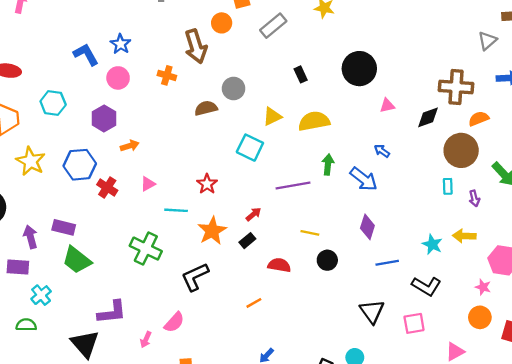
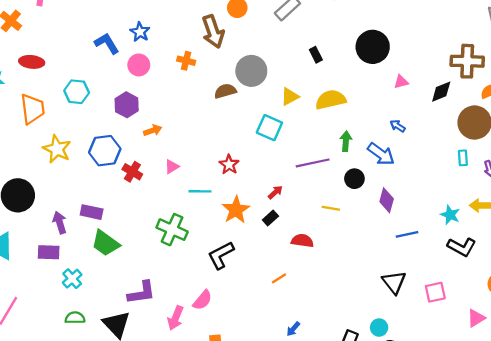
gray circle: (234, 88) -> (251, 71), size x1.4
black circle: (327, 260) -> (354, 179), moved
black L-shape: (426, 286) -> (462, 247), moved
green semicircle: (26, 325) -> (75, 318), moved
pink arrow: (146, 340) -> (176, 318), size x1.5

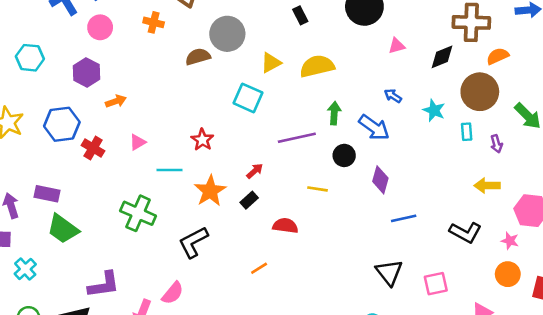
cyan star: (450, 215) -> (434, 110), moved

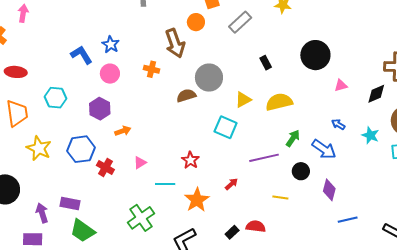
green arrow: (334, 113) -> (293, 138), turned 30
black rectangle: (249, 200) -> (232, 232), moved
green cross: (138, 213) -> (141, 218), turned 32

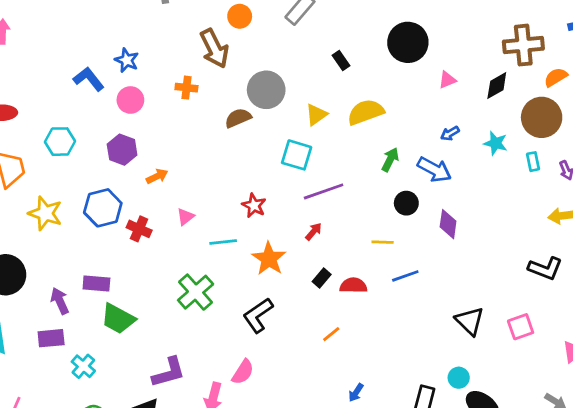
blue arrow: (338, 124) -> (450, 133), turned -56
purple line: (264, 158) -> (324, 191), moved
blue line: (348, 220) -> (405, 276), moved
black rectangle: (232, 232) -> (322, 278), moved

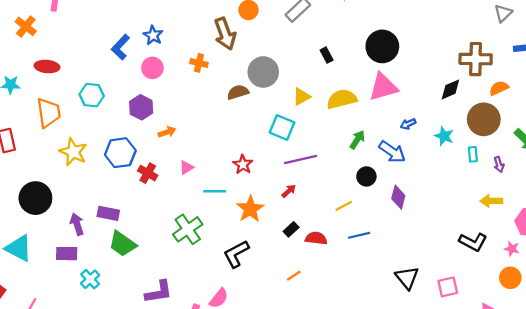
blue L-shape: (89, 79) -> (121, 47), turned -105
pink triangle: (447, 80) -> (383, 87), moved, size x2.0
yellow line: (383, 242) -> (344, 206), turned -36

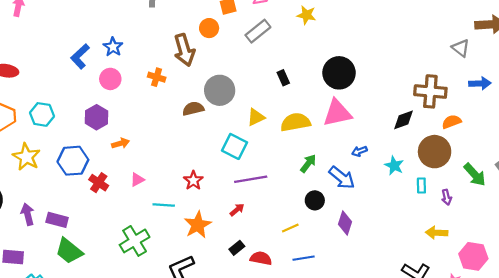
gray triangle: (503, 13) -> (461, 48), turned -42
cyan hexagon: (92, 95) -> (42, 114), moved
purple arrow: (77, 224) -> (28, 214), moved

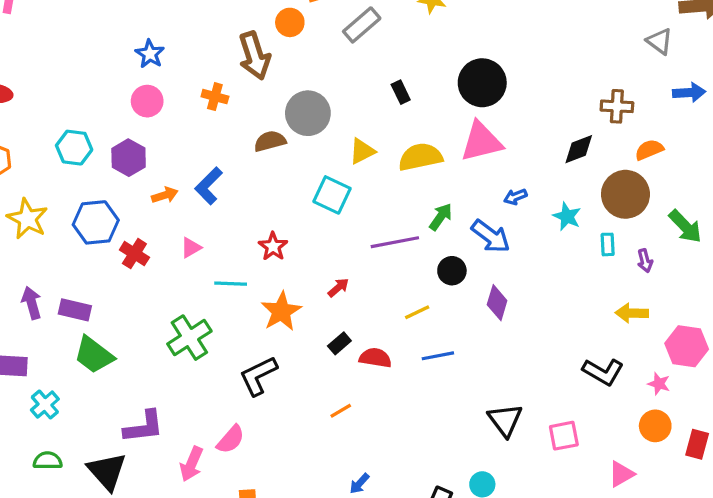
blue L-shape: (80, 56) -> (209, 186), moved
brown cross: (430, 91) -> (617, 106), size x0.7
cyan hexagon: (42, 114) -> (74, 148), moved
purple line: (251, 179) -> (395, 242), moved

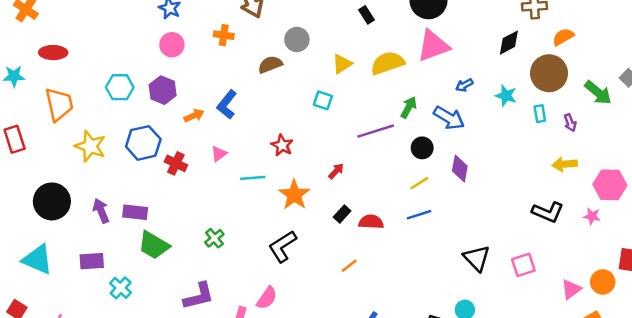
gray circle: (308, 113) -> (297, 40), size x0.7
cyan square: (332, 195) -> (323, 100), size x0.7
yellow line: (417, 312) -> (419, 183), moved
green cross: (189, 338) -> (214, 238), moved, size x0.6
orange circle: (655, 426) -> (603, 282), moved

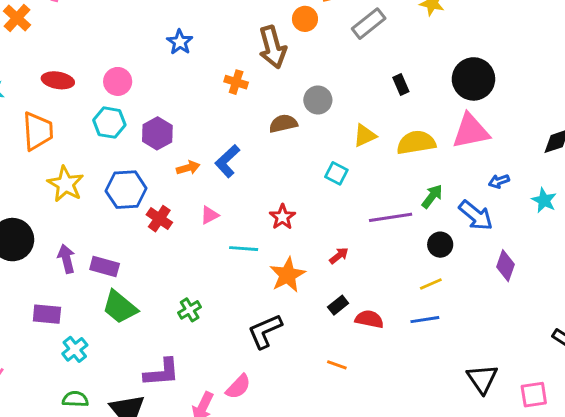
pink circle: (172, 45) -> (118, 81), moved
red ellipse: (53, 53) -> (58, 80), moved
purple diamond: (460, 168) -> (505, 266), moved
orange line: (349, 266) -> (337, 365), turned 48

